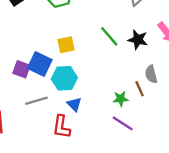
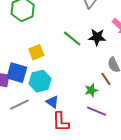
red L-shape: (61, 127) -> (61, 122), moved

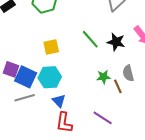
blue square: (17, 73) -> (26, 77), moved
green star: (91, 90) -> (103, 77), moved

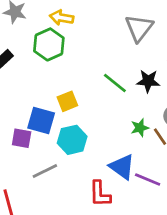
blue square: (26, 77) -> (41, 121), moved
blue triangle: (59, 101) -> (122, 167), moved, size x1.5

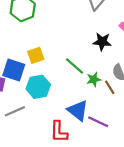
green line: (115, 83) -> (74, 66), moved

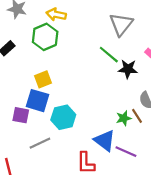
yellow square: (36, 55) -> (43, 79), moved
green line: (74, 66) -> (109, 55), moved
green star: (94, 79) -> (124, 118), moved

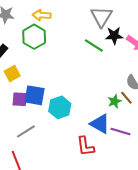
black star: (128, 69) -> (114, 36), moved
yellow square: (43, 79) -> (12, 74), moved
purple square: (21, 115) -> (20, 99), moved
gray line: (40, 143) -> (26, 131), moved

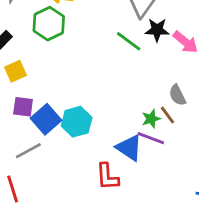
blue square: (35, 95) -> (46, 119), moved, turned 35
purple line: (120, 131) -> (151, 138), moved

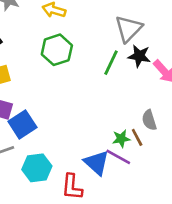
green hexagon: (49, 24) -> (57, 50), moved
green line: (129, 41) -> (111, 63), turned 70
cyan hexagon: (77, 122) -> (37, 168), moved

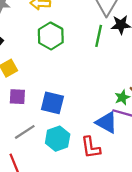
blue square: (22, 124) -> (52, 103), moved, turned -30

